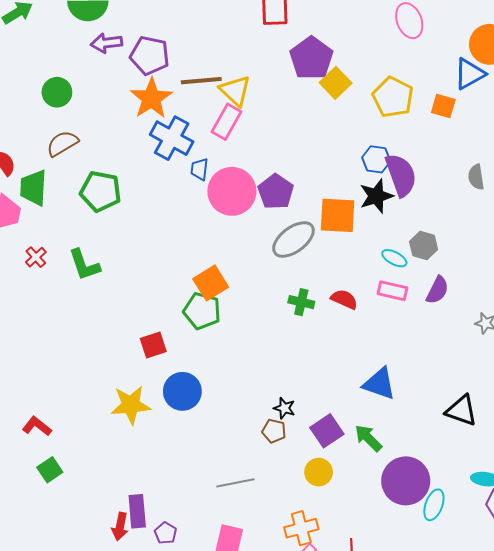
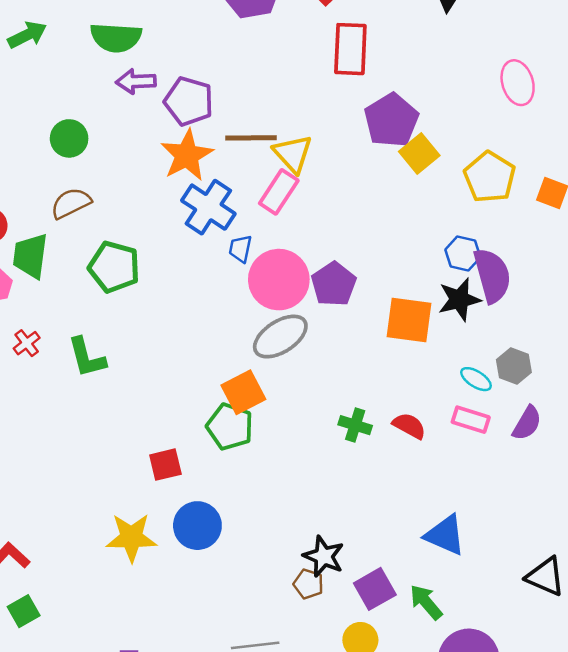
gray ellipse: (293, 239) -> (280, 337), moved
black star: (284, 408) -> (324, 556), size x1.5

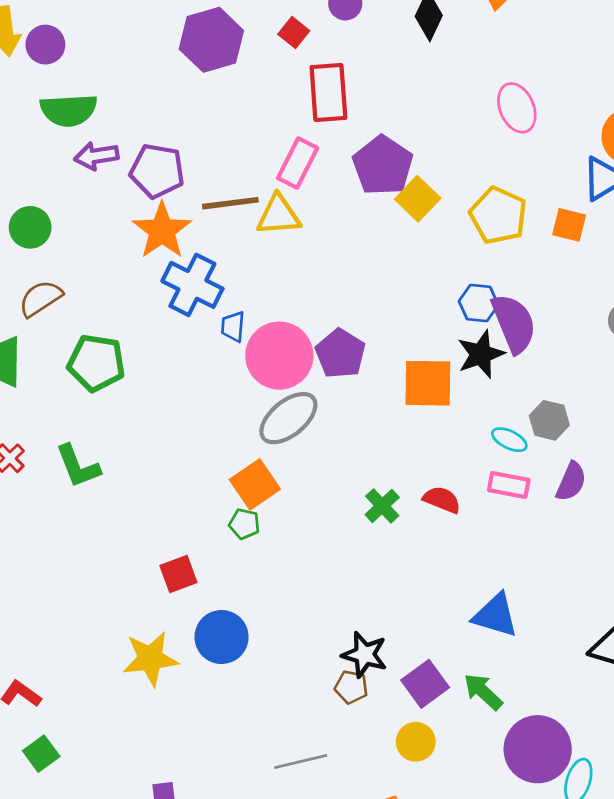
yellow triangle: (293, 154) -> (278, 215), turned -45
pink rectangle: (279, 192) -> (298, 163), moved
green cross: (355, 425) -> (382, 506), turned 36
green pentagon: (230, 427) -> (244, 524), size x0.6

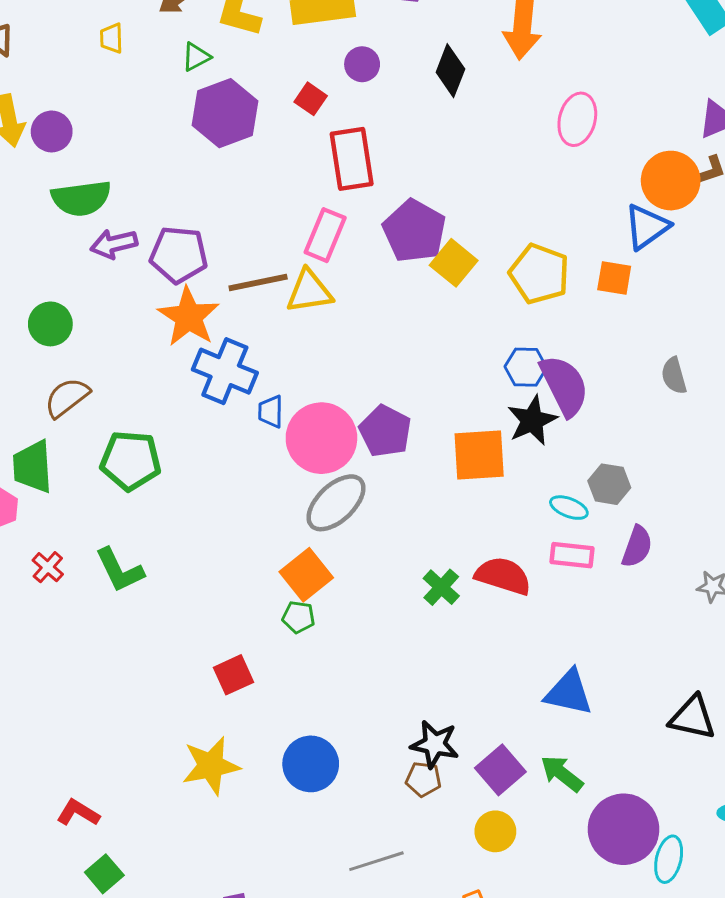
pink ellipse: (517, 108) -> (577, 119), moved, turned 42
red semicircle: (442, 500) -> (503, 576), size x1.4
blue circle: (222, 637) -> (311, 764), moved

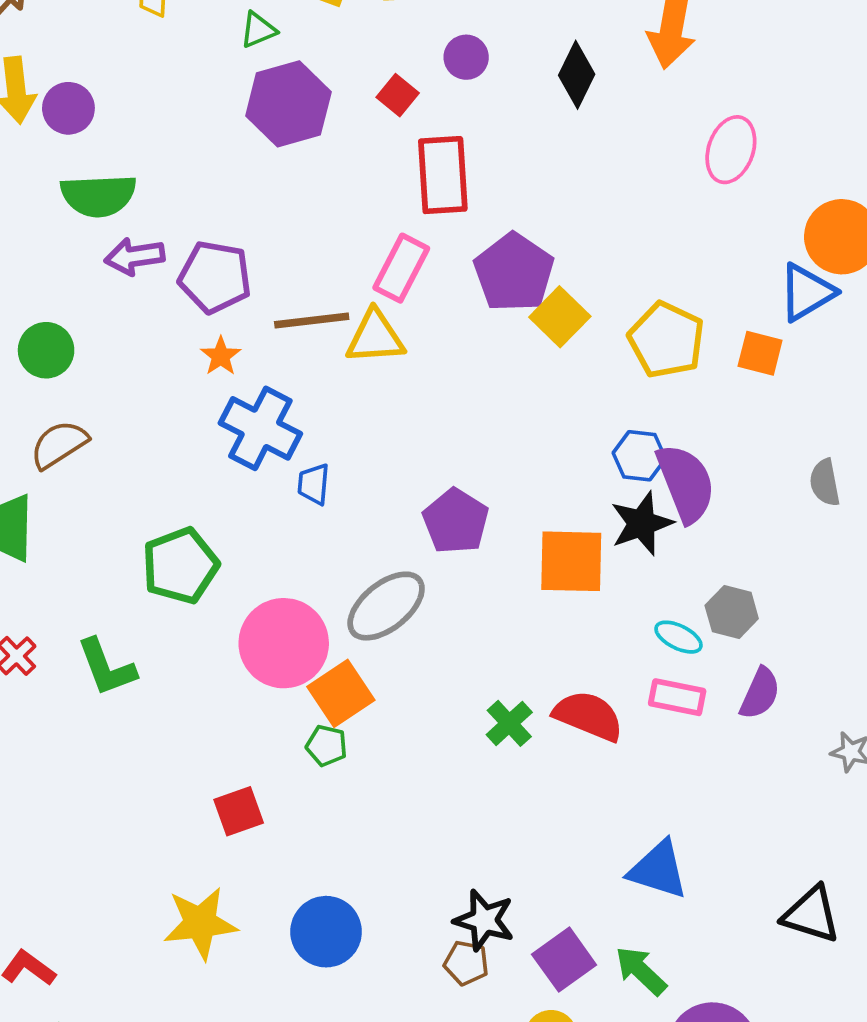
orange star: (189, 317) -> (221, 356), size x0.5
pink circle: (321, 438) -> (284, 643), moved
green pentagon: (131, 461) -> (180, 566), moved, turned -30

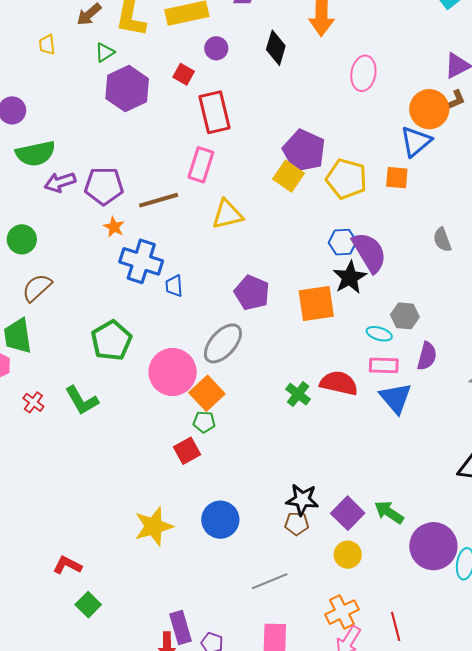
purple pentagon: (514, 273) -> (304, 151), moved
yellow triangle: (375, 337) -> (227, 214), moved
red square: (239, 811) -> (187, 451), moved
blue triangle: (658, 870) -> (396, 398), moved, turned 42

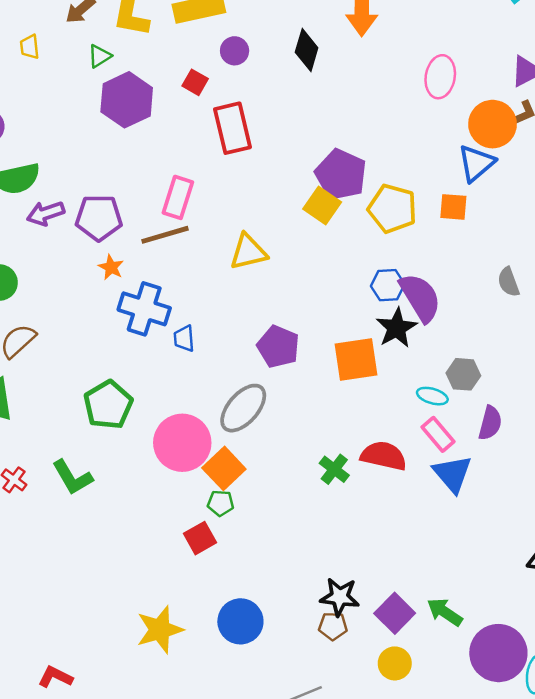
pink ellipse: (363, 73) -> (440, 77), moved
pink rectangle: (201, 165) -> (178, 197), moved
pink rectangle: (384, 365) -> (438, 434), turned 48

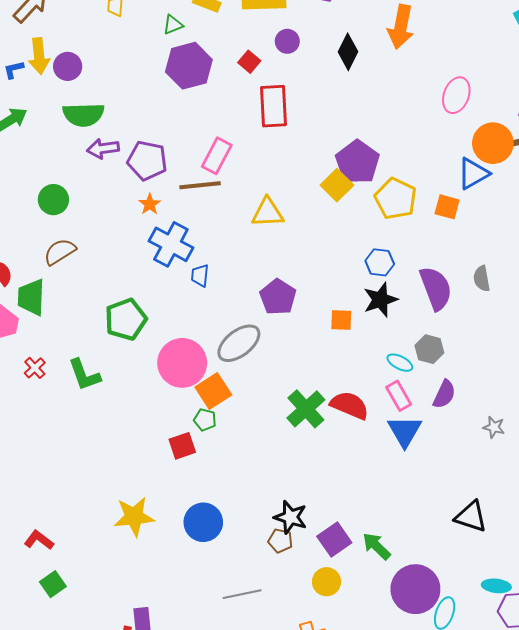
purple semicircle: (420, 297) -> (436, 288), moved
orange square: (356, 360) -> (341, 320), size x0.6
green cross: (334, 469) -> (306, 409), size x1.5

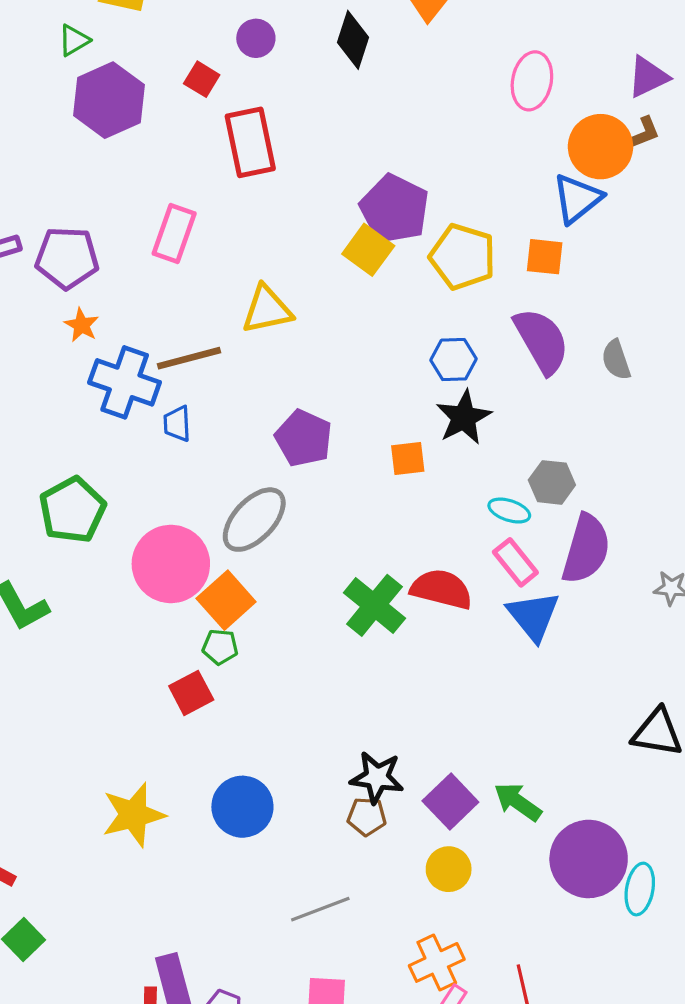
brown line: (200, 185) -> (189, 358), moved
purple semicircle: (436, 288) -> (542, 341), moved
purple semicircle: (444, 394) -> (586, 549), size x1.5

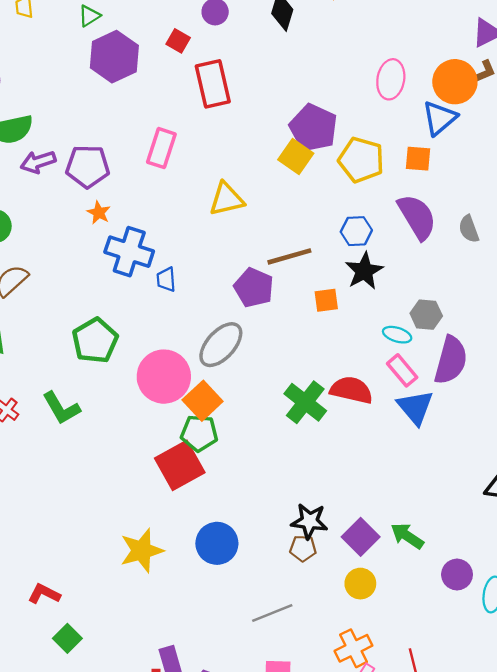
pink ellipse: (532, 81) -> (391, 79), moved
brown line: (189, 358) -> (289, 256), moved
green pentagon: (220, 647) -> (199, 433), size x1.5
red square: (191, 693) -> (180, 465), size x1.6
purple circle: (589, 859) -> (457, 575), size x0.6

